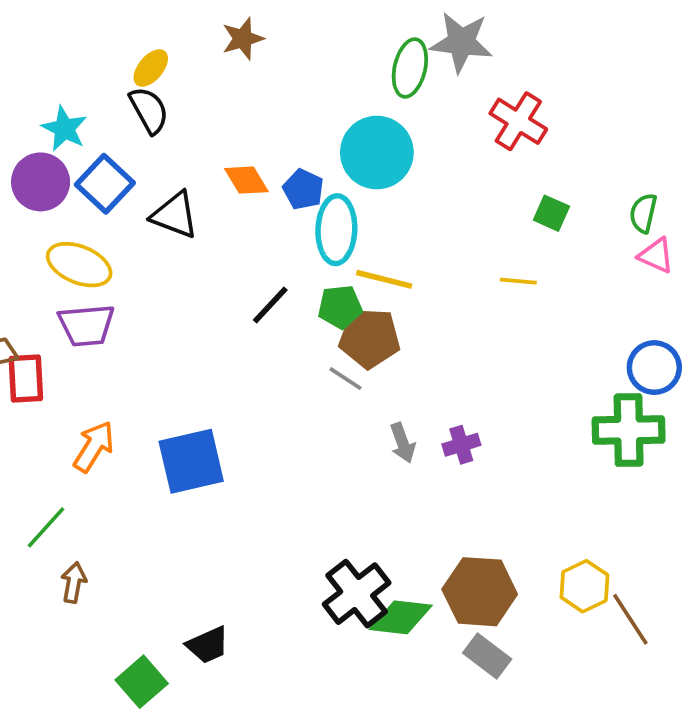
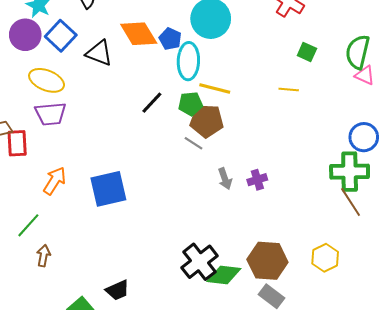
orange diamond: (246, 180) -> (139, 34), size x1.5
green semicircle: (643, 213) -> (358, 52), size x1.6
brown line: (630, 619) -> (351, 202), moved

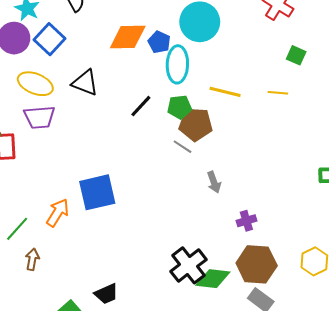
orange diamond: (139, 34) -> (128, 37), turned -60
black triangle: (99, 53) -> (85, 83), moved
yellow line: (215, 88) -> (225, 92), moved
purple cross: (257, 180) -> (246, 221), moved
orange arrow: (55, 181) -> (58, 213), moved

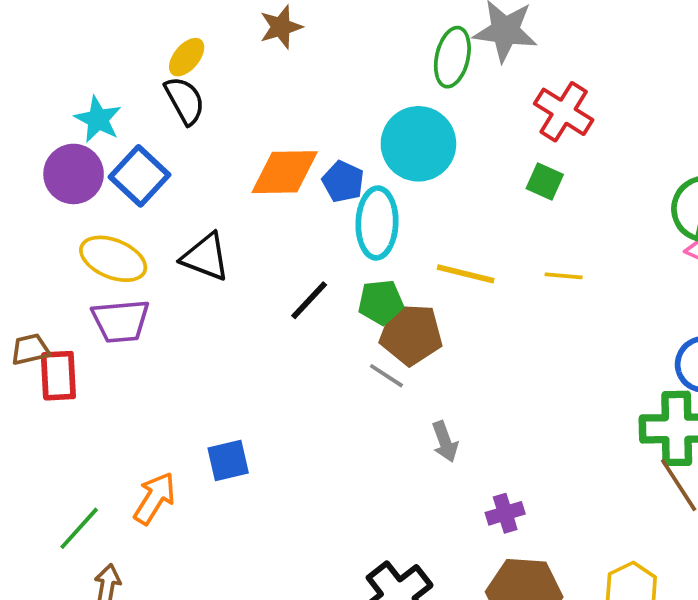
green square: (296, 55) -> (545, 182), moved
blue square: (97, 192) -> (228, 461), size x0.6

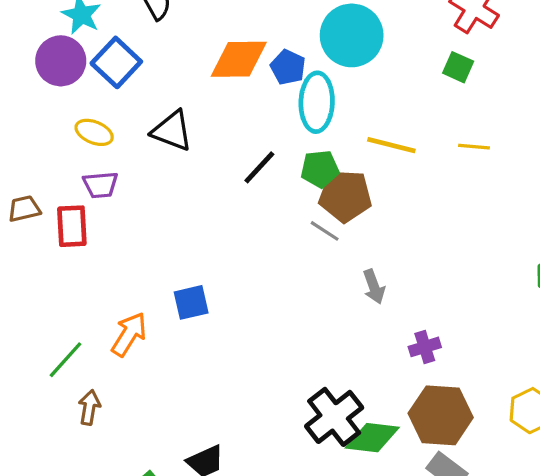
yellow ellipse: (113, 259) -> (94, 132), size x0.7
purple trapezoid: (121, 321) -> (100, 185), size x0.7
red rectangle: (58, 376) -> (72, 226), moved

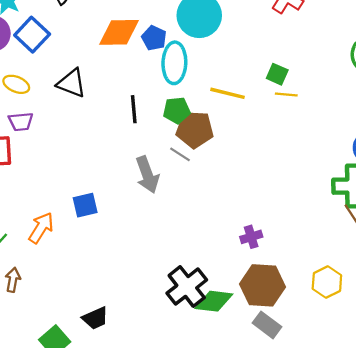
green square: (458, 67) -> (277, 74), moved
black line: (259, 167) -> (134, 109), turned -48
gray arrow: (374, 287) -> (147, 175), moved, size x1.5

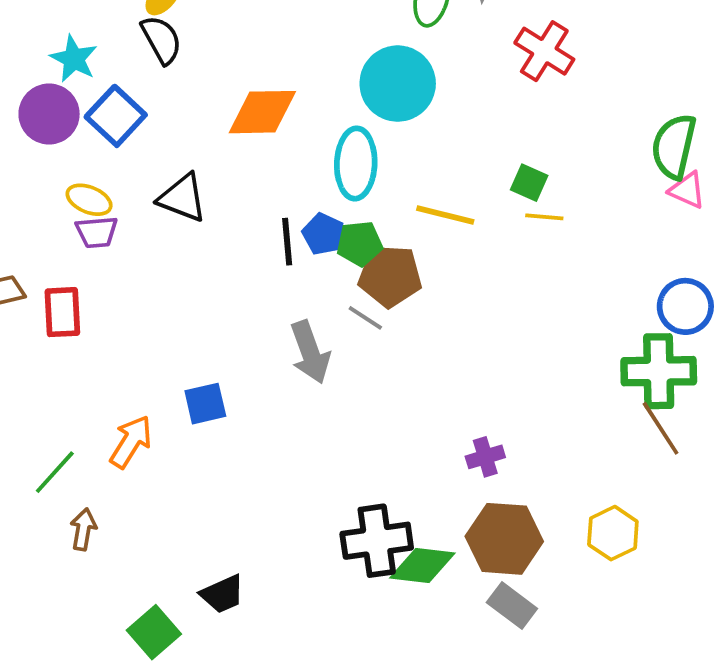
blue pentagon: (154, 38) -> (323, 234), moved
purple trapezoid: (21, 122) -> (97, 232), moved
black cross: (187, 287) -> (377, 541), turned 30

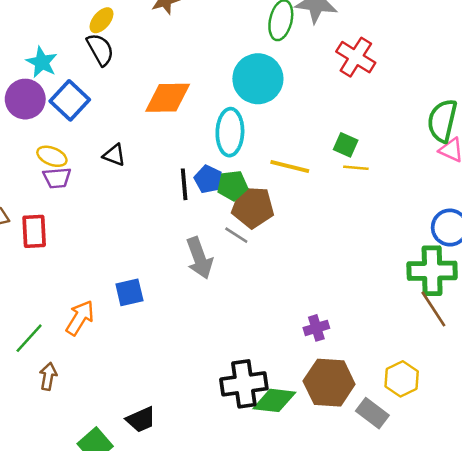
black triangle: (182, 198) -> (114, 155), size x0.7
gray rectangle: (512, 605) -> (372, 413), moved

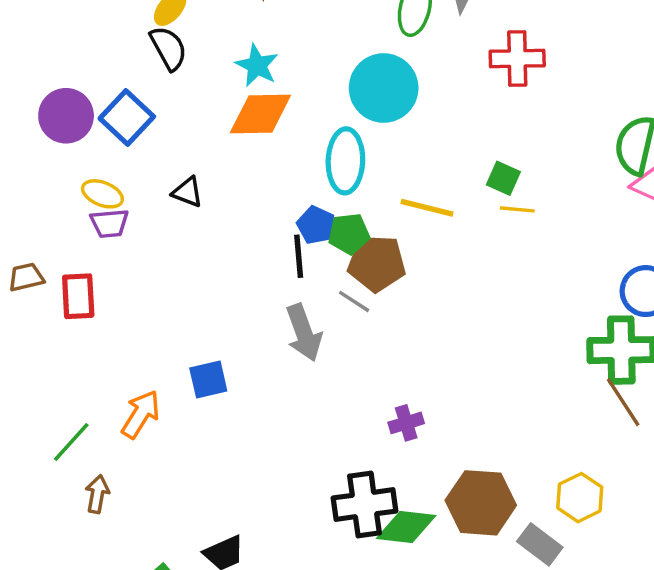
red cross: (356, 57) -> (517, 58), turned -33
cyan star: (42, 62) -> (257, 65), moved
black line: (184, 184) -> (299, 256), moved
purple cross: (316, 328) -> (406, 423), moved

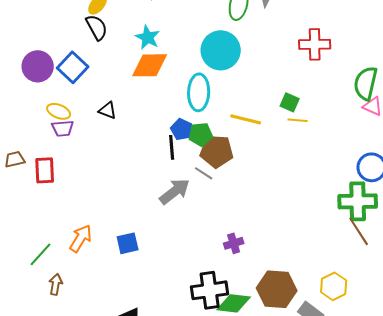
red cross: (517, 58) -> (315, 44), moved
gray arrow: (304, 333) -> (175, 191), turned -108
blue square: (208, 380) -> (128, 243), moved

